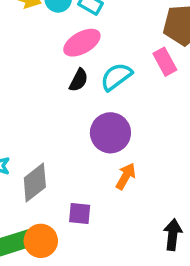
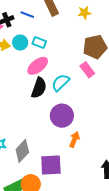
black semicircle: (79, 80) -> (39, 88), size x1.5
purple square: (80, 214) -> (51, 165), size x1.6

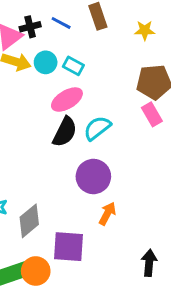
pink rectangle: (87, 70) -> (152, 114), moved

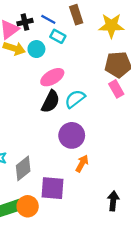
yellow star: (145, 30) -> (111, 26), size x1.6
cyan rectangle: (73, 66) -> (58, 36), moved

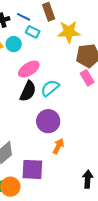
yellow star: (111, 26) -> (69, 32), moved

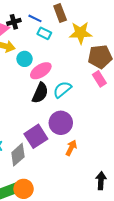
cyan circle: (14, 44) -> (25, 59), moved
purple square: (32, 169) -> (36, 136), moved, turned -35

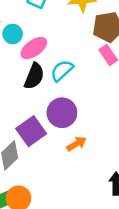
orange arrow: (71, 148) -> (77, 144), turned 35

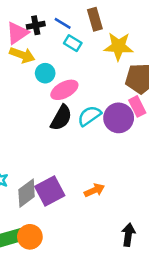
purple circle: (62, 113) -> (119, 118), moved
purple square: (31, 131) -> (50, 191), moved

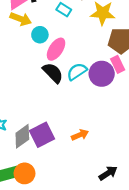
pink ellipse: (64, 90) -> (56, 49), turned -30
black semicircle: (61, 118) -> (53, 73), turned -75
black arrow: (128, 235) -> (108, 173), turned 48

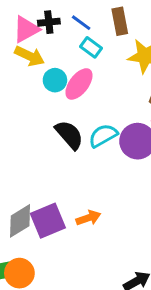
pink ellipse: (56, 49) -> (79, 84), moved
orange arrow: (80, 135) -> (88, 218), moved

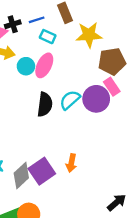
blue line: (81, 23) -> (37, 20), turned -42
black semicircle: (69, 135) -> (45, 104), turned 60
orange arrow: (88, 218) -> (71, 163), turned 132

